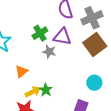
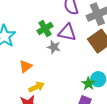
green star: (46, 90) -> (88, 84), moved

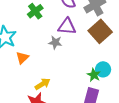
green cross: (45, 28) -> (35, 11), moved
orange triangle: (26, 66) -> (22, 58), moved

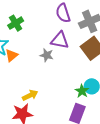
green cross: (35, 11) -> (16, 23), moved
orange triangle: (22, 58) -> (12, 55), moved

